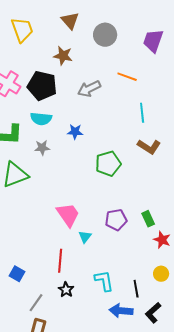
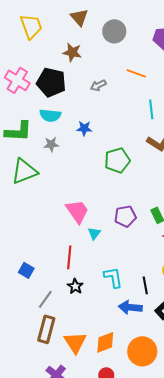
gray arrow: (89, 89) -> (98, 85), size x0.7

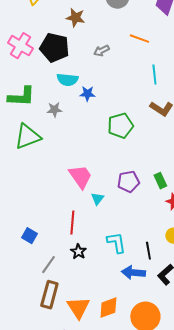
cyan semicircle: (50, 115) -> (67, 80), moved

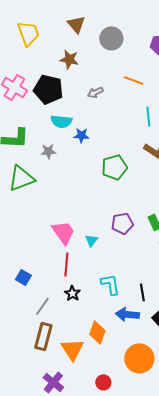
pink trapezoid: (80, 177) -> (63, 232), moved
orange diamond: (108, 308) -> (97, 332), moved, turned -50

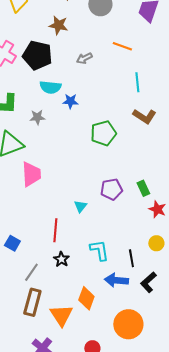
pink trapezoid: (63, 232) -> (31, 174), moved, turned 32

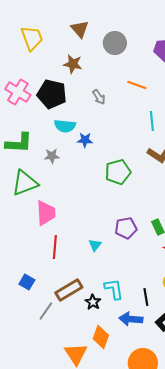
gray arrow: (84, 58) -> (99, 97), turned -98
red line: (55, 230) -> (55, 247), moved
black star: (61, 259) -> (93, 302), moved
brown rectangle: (32, 302) -> (69, 290), moved, turned 44

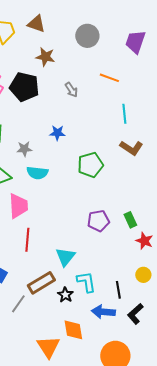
brown triangle: (80, 29) -> (36, 24), moved, turned -30
cyan semicircle: (65, 126) -> (37, 173), moved
cyan triangle: (95, 245) -> (65, 257), moved, size x1.5
orange diamond: (101, 337) -> (73, 330), turned -30

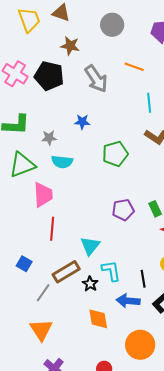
gray arrow: (71, 90) -> (96, 79), size x1.8
orange triangle: (48, 347) -> (41, 330), moved

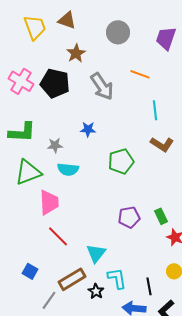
brown star: (70, 46) -> (76, 53), turned 30
red line: (52, 229) -> (58, 236), turned -50

